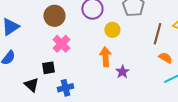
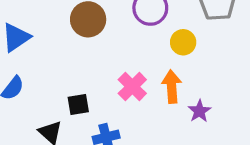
pink cross: (61, 44) -> (132, 87), moved

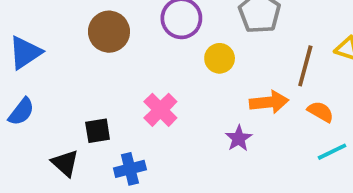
orange arrow: (172, 87) -> (269, 102), moved, turned 88

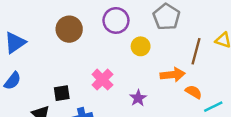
orange semicircle: (321, 112) -> (194, 92), moved
purple star: (239, 138) -> (138, 98), moved

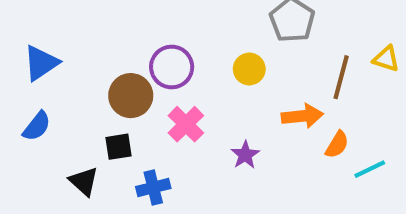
purple circle: (116, 20) -> (172, 67), moved
brown circle: (69, 29) -> (131, 96), moved
orange semicircle: (194, 92) -> (337, 145), turned 91

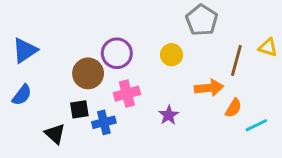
pink cross: (186, 124) -> (127, 94), turned 30
blue cross: (153, 188) -> (104, 122), moved

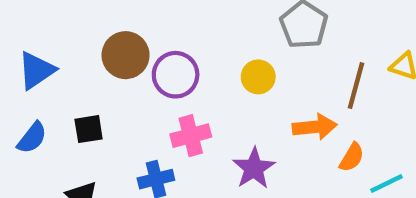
brown circle: (88, 73) -> (126, 55), moved
black square: (79, 109) -> (89, 129), moved
purple star: (169, 115) -> (254, 168), size x1.4

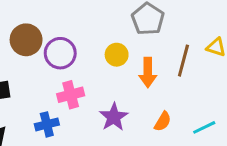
orange arrow: (315, 127) -> (148, 72), moved, turned 96
orange semicircle: (352, 157) -> (163, 121), moved

